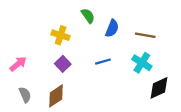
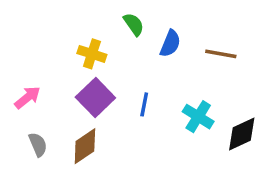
blue line: (103, 62) -> (144, 104), moved, turned -63
cyan cross: (142, 63) -> (198, 117), moved
purple square: (63, 64) -> (95, 97), size x1.5

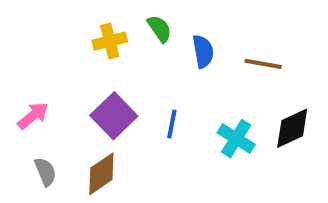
blue semicircle: (170, 43) -> (203, 51), turned -32
yellow cross: (92, 54) -> (110, 41), moved, turned -32
black diamond: (242, 134) -> (292, 128), moved

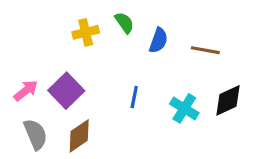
blue semicircle: (203, 51) -> (158, 40), turned 30
purple square: (114, 116) -> (66, 91), moved
gray semicircle: (45, 172) -> (35, 134), size x1.4

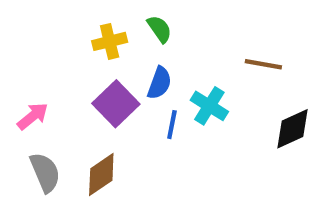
blue semicircle: (158, 40) -> (159, 83), moved
purple square: (66, 91) -> (116, 104), moved
cyan cross: (184, 108) -> (209, 106), moved

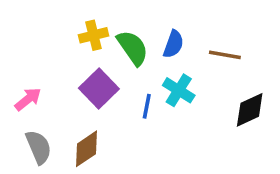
green semicircle: (159, 29) -> (133, 48), moved, size x1.5
blue semicircle: (159, 83) -> (173, 44), moved

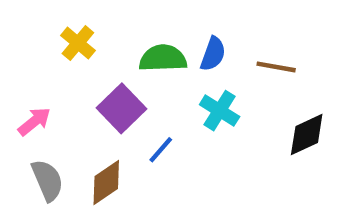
yellow cross: (94, 35) -> (78, 43), moved, turned -36
green semicircle: (133, 48) -> (163, 58), turned -57
blue line: (147, 106) -> (161, 150), moved, turned 30

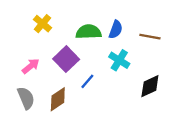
pink arrow: (34, 121) -> (31, 66), moved
black diamond: (307, 135) -> (150, 86), moved

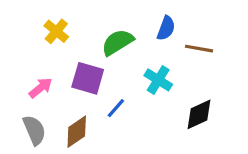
blue semicircle: (116, 29) -> (166, 28), moved
green semicircle: (89, 32) -> (117, 42), turned -30
purple square: (66, 59) -> (88, 78), turned -30

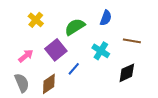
brown line: (199, 49) -> (132, 41), moved
purple square: (88, 78) -> (56, 50), turned 35

